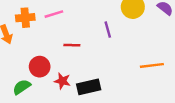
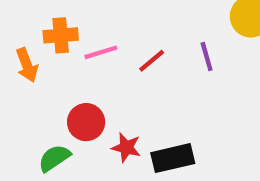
pink line: (54, 14) -> (101, 52), moved
red line: (72, 45) -> (152, 61), moved, turned -42

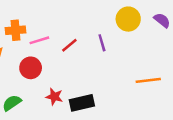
red circle: (86, 122) -> (31, 68), moved

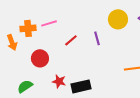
pink line: (39, 40) -> (49, 23), moved

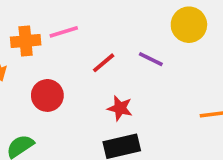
purple line: (97, 38) -> (151, 59), turned -48
red star: (59, 81) -> (120, 108), moved

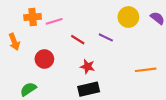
orange cross: (26, 41) -> (33, 17), moved
red line: (104, 63) -> (78, 40), turned 72

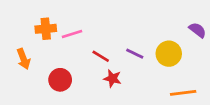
yellow circle: (128, 17) -> (169, 54), moved
red star: (87, 67) -> (112, 78), moved

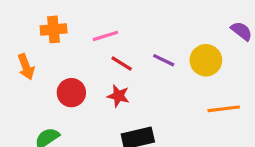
pink line: (72, 34) -> (105, 36), moved
red star: (112, 78) -> (118, 96), moved

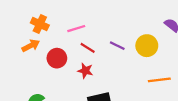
orange cross: (54, 29) -> (40, 24), turned 30
orange arrow: (26, 67) -> (31, 46), moved, turned -96
red circle: (71, 93) -> (57, 58), moved

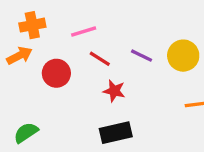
orange cross: (40, 24) -> (32, 25), turned -36
red star: (85, 71) -> (114, 91), moved

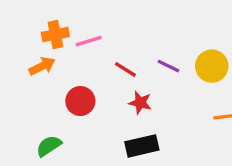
pink line: (84, 31) -> (89, 41), moved
red circle: (56, 73) -> (80, 101), moved

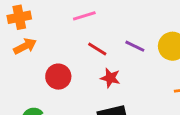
orange cross: (55, 35) -> (19, 17), moved
pink line: (89, 41) -> (84, 16), moved

